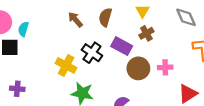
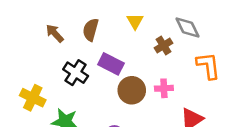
brown cross: (146, 33) -> (163, 46), moved
yellow cross: (66, 65) -> (33, 98), moved

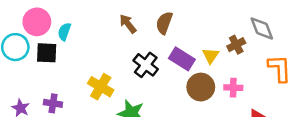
yellow triangle: (135, 21) -> (210, 56), moved

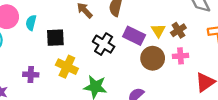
brown cross: (236, 45) -> (178, 30), moved
black square: (47, 53) -> (55, 38), moved
purple cross: (53, 103) -> (31, 75), moved

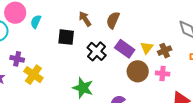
black square: (55, 38) -> (66, 37), moved
yellow cross: (67, 67) -> (33, 75), moved
purple cross: (31, 75) -> (17, 59), moved

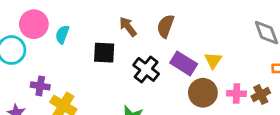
brown cross: (165, 51) -> (261, 95), moved

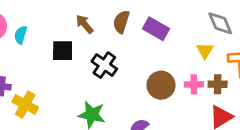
yellow triangle: (213, 60) -> (205, 51), moved
purple rectangle: (184, 63) -> (156, 29), moved
brown cross: (261, 95) -> (218, 84), turned 30

